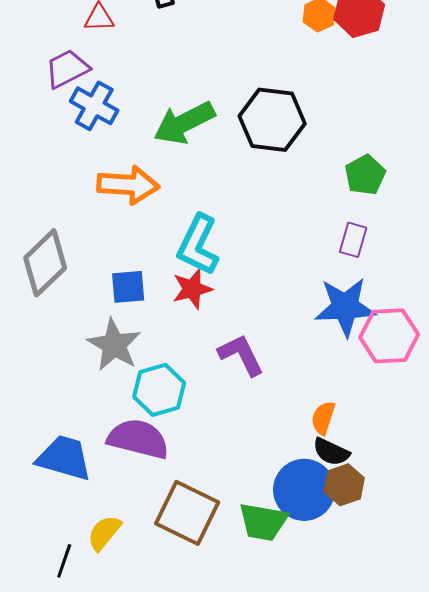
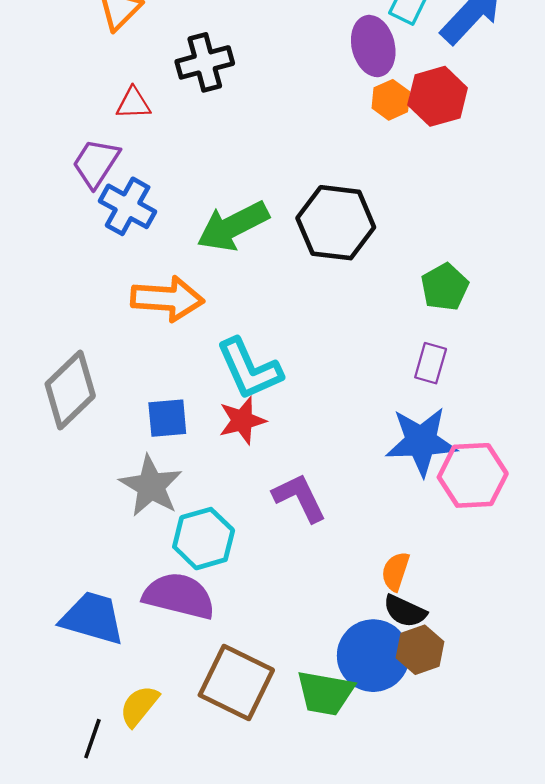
purple trapezoid: (67, 69) -> (96, 163), turned -30
cyan L-shape: (198, 245) -> (249, 369), turned -50

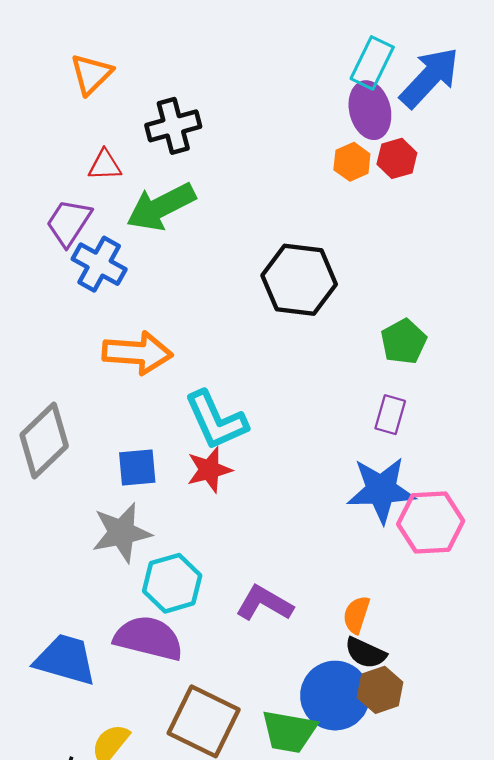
purple ellipse: (373, 46) -> (370, 110), moved
red hexagon: (438, 96) -> (397, 158), size x0.7
green arrow: (233, 226) -> (161, 207), moved
gray star: (151, 486) -> (122, 533), turned 30
purple L-shape: (300, 498) -> (264, 603), moved, turned -34

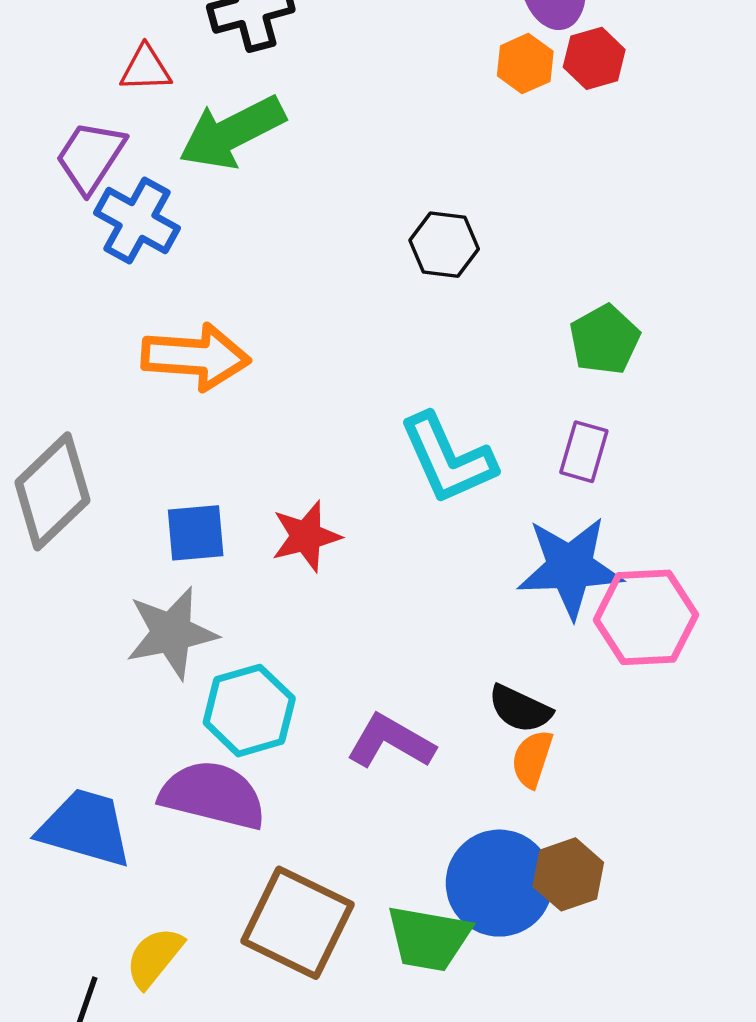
black hexagon: (299, 280) -> (444, 245), size x0.6
cyan L-shape: (216, 420) -> (448, 459), moved
black semicircle: (365, 653) -> (520, 709), moved

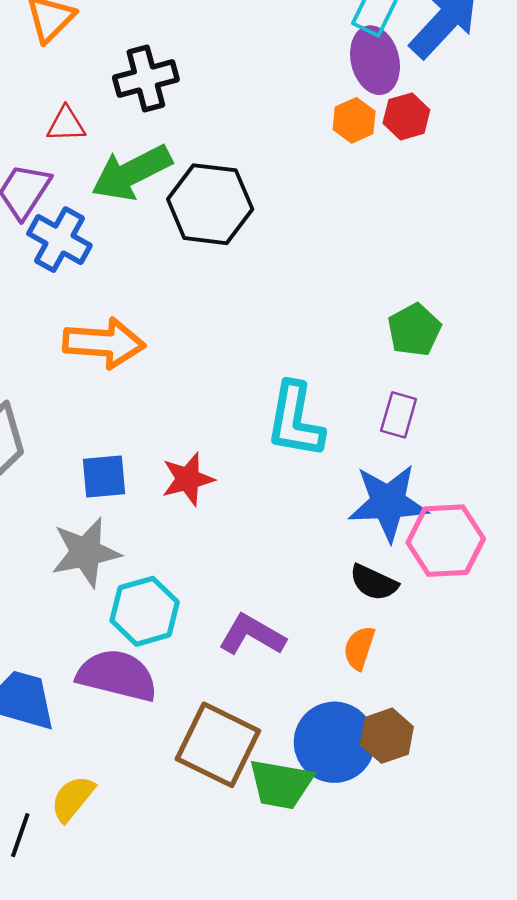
black hexagon: (444, 245) -> (210, 204), moved, size x1.6
cyan L-shape: (448, 459) -> (295, 420), turned 34
black semicircle: (520, 709) -> (374, 582), moved
brown square: (297, 923) -> (218, 745), moved

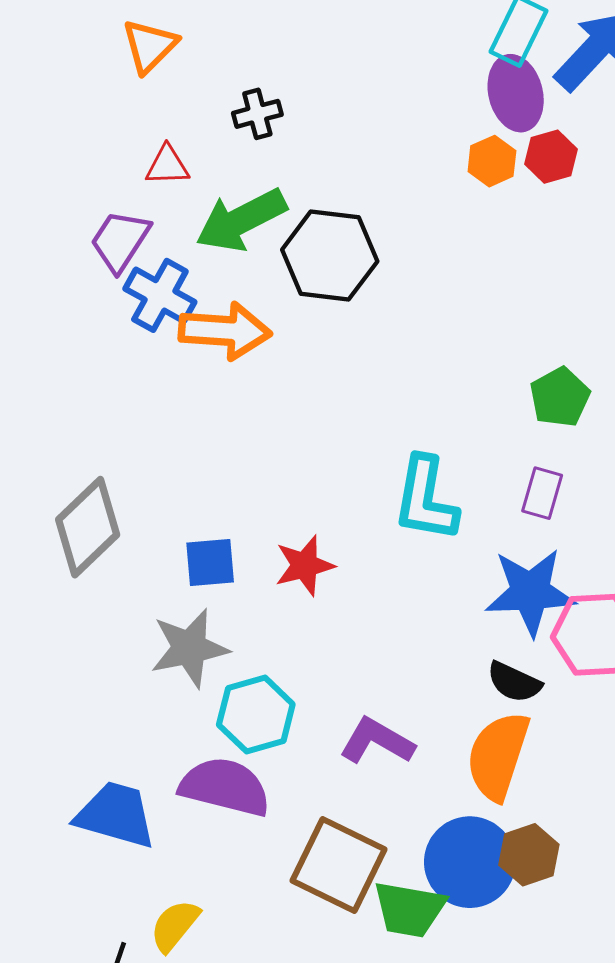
black cross: (146, 78) -> (257, 114), size x0.7
orange arrow: (104, 343) -> (225, 331), moved
orange semicircle: (359, 648) -> (498, 756), size x1.8

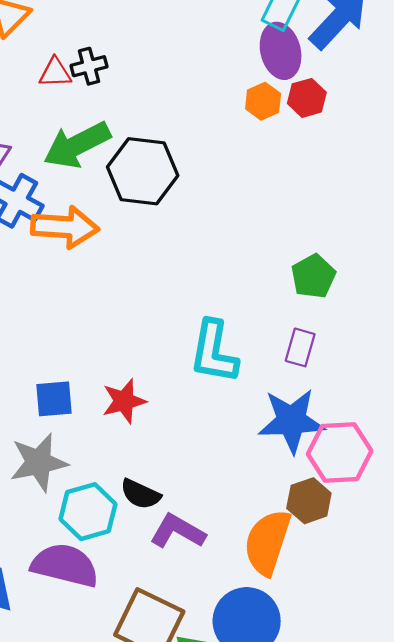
red triangle: (167, 166) -> (55, 73), moved
black semicircle: (514, 682) -> (140, 494), moved
brown hexagon: (529, 855) -> (309, 501), moved

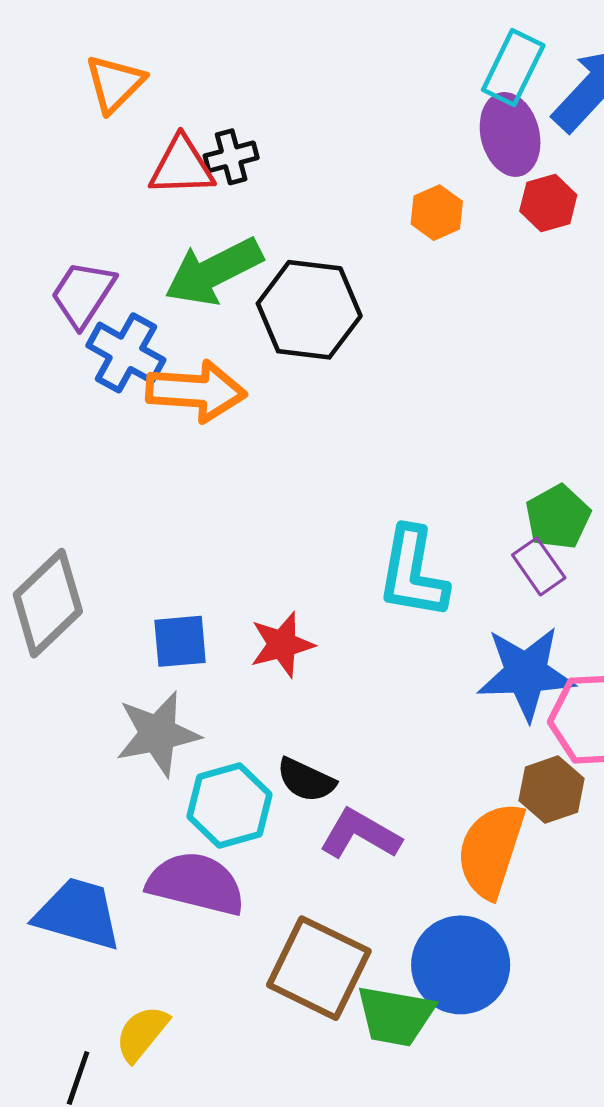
red triangle: (55, 73) -> (182, 166), size x1.4
orange hexagon: (263, 101) -> (437, 213), moved
green pentagon: (313, 276) -> (558, 517), moved
purple rectangle: (300, 347) -> (539, 566), turned -51

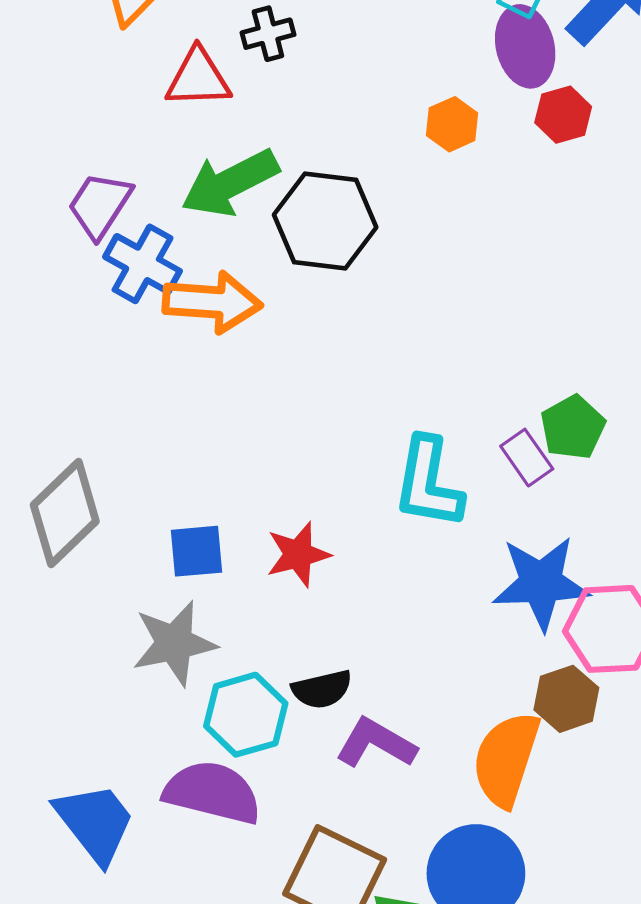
black cross: (231, 157) -> (268, 34), moved
purple rectangle: (539, 566) -> (527, 458), moved
black semicircle: (306, 780) -> (322, 689), turned -38
blue trapezoid: (78, 914) -> (95, 823), turned 36

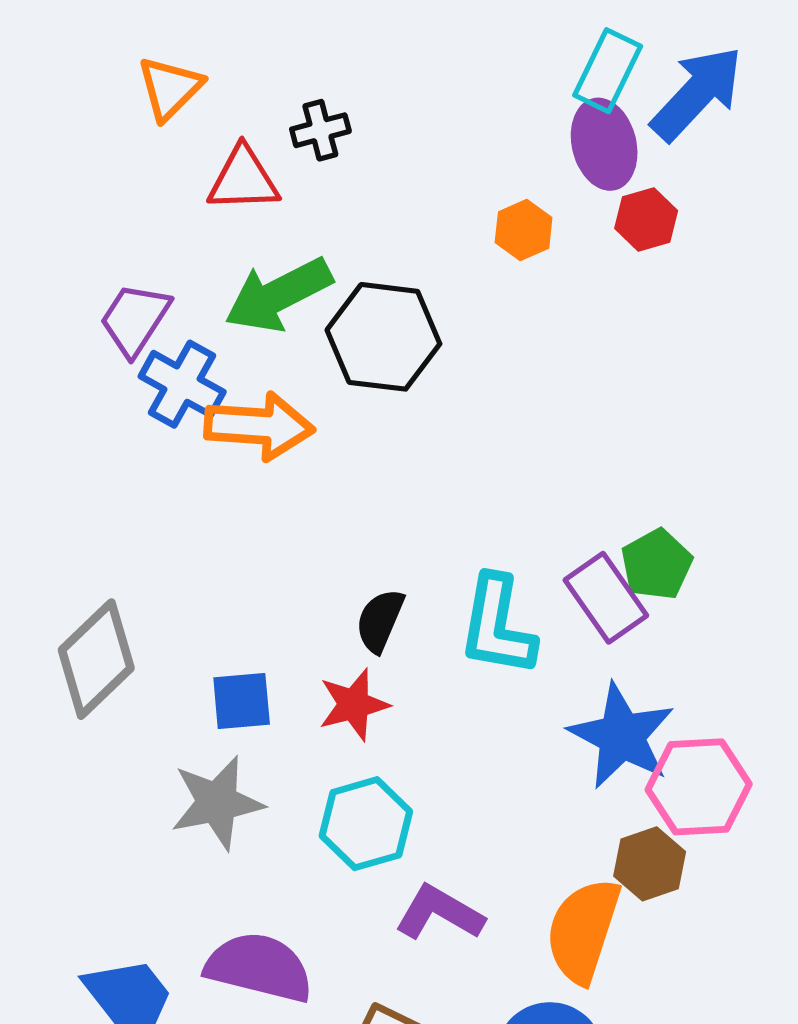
purple rectangle: (527, 458) -> (606, 598), size x1.4
blue star: (541, 583) -> (622, 736), turned 30
black semicircle: (322, 689) -> (380, 621), moved, turned 126
cyan hexagon: (246, 715) -> (366, 824), moved

